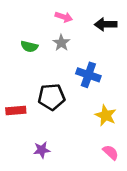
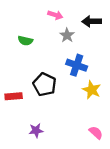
gray star: (61, 43) -> (67, 35), moved
black pentagon: (51, 97) -> (45, 84), turned 30
yellow star: (106, 115) -> (92, 90), moved

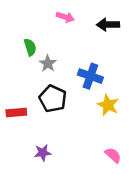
gray star: (67, 35) -> (48, 64), moved
green semicircle: (25, 41) -> (30, 47), turned -120

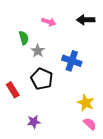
pink arrow: (65, 17) -> (49, 22), moved
yellow star: (108, 105) -> (86, 103), moved
red rectangle: (16, 113) -> (13, 90), turned 63

